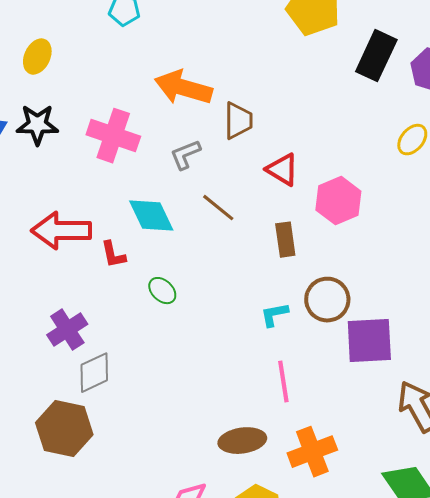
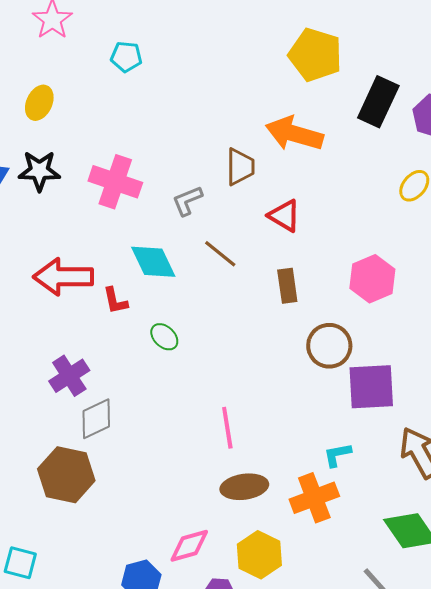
orange arrow: (183, 88) -> (294, 134), moved
pink hexagon: (338, 201) -> (372, 279), moved
cyan L-shape: (274, 315) -> (337, 455), moved
pink line: (283, 382) -> (227, 428), moved

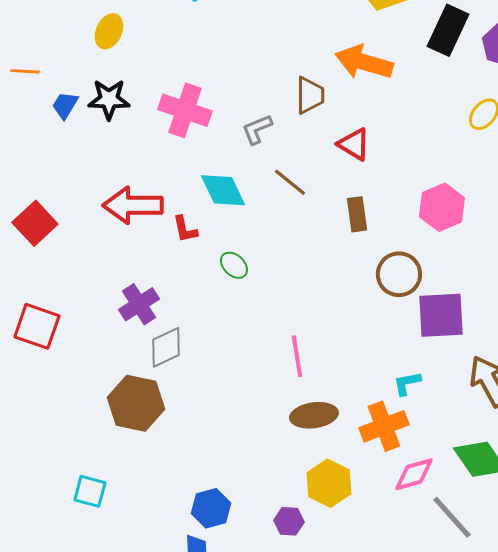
pink diamond: (189, 546) -> (414, 474), moved

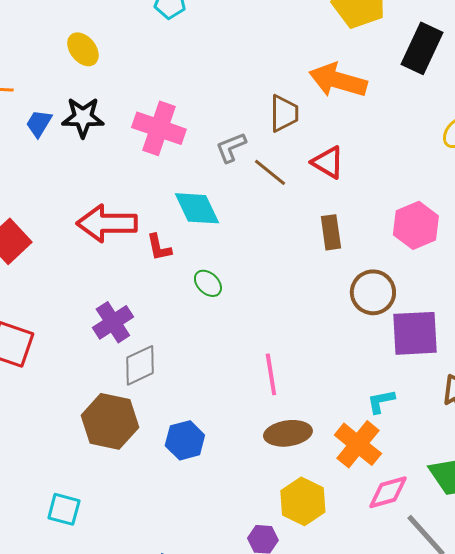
yellow ellipse: (109, 31) -> (83, 49), turned -64
brown line: (290, 182) -> (270, 172), moved
orange cross: (384, 426) -> (358, 444), turned -30
blue hexagon: (211, 508) -> (185, 440), moved

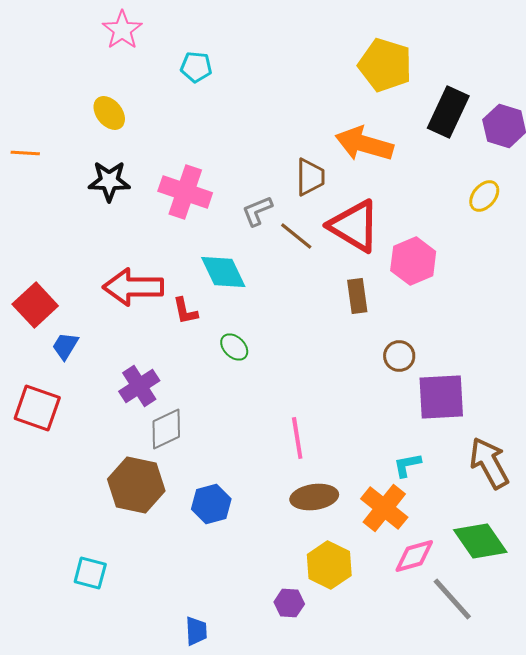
blue trapezoid: (39, 123) -> (65, 346), moved
red triangle: (328, 162) -> (354, 226), size x1.6
pink hexagon: (416, 225) -> (413, 261), moved
brown circle: (373, 292) -> (399, 356), size x0.7

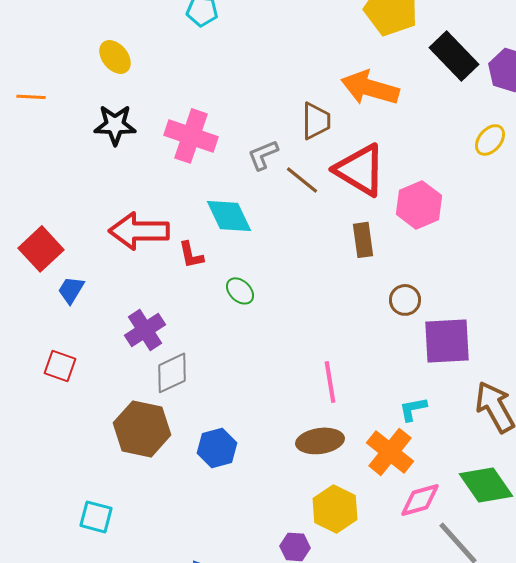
black rectangle: (448, 112) -> (454, 56), turned -69
red square: (37, 408) -> (60, 366), moved, size x0.7
pink line: (297, 438) -> (330, 382), moved

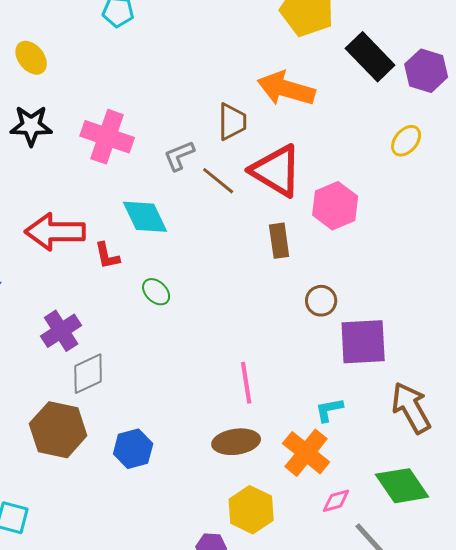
pink diamond: (420, 500) -> (336, 501), size x0.7

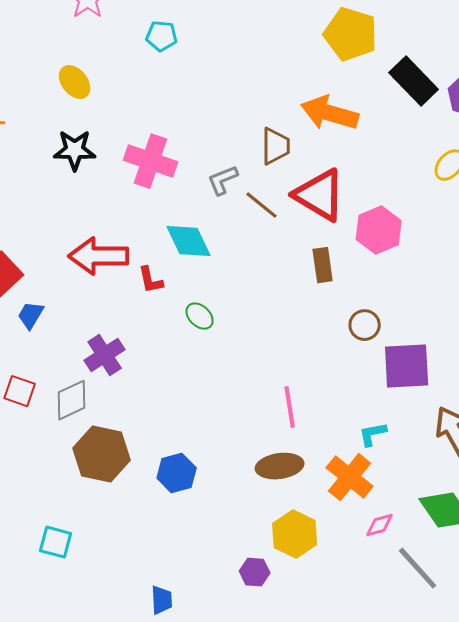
gray diamond: (88, 374) -> (72, 400), moved

